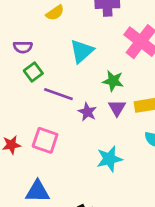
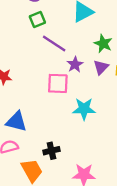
pink square: (45, 140) -> (58, 83), moved, turned -30

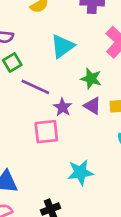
purple triangle: (101, 67) -> (92, 106), turned -35
cyan star: (84, 109) -> (80, 172), moved

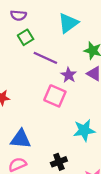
pink square: (46, 132) -> (55, 96), turned 30

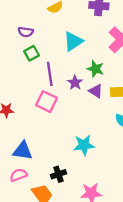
purple line: (45, 58) -> (50, 74), turned 55
purple star: (69, 75) -> (75, 83), moved
pink square: (55, 96) -> (47, 102), moved

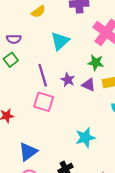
green square: (32, 53) -> (11, 60), moved
green star: (95, 69) -> (96, 63), moved
blue triangle: (23, 151) -> (28, 152), turned -36

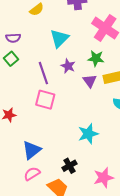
purple star: (68, 80) -> (68, 66), moved
purple triangle: (89, 85) -> (90, 81), turned 32

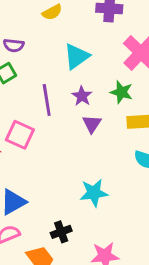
purple triangle: (90, 81) -> (92, 124), moved
pink square: (45, 100) -> (20, 135), moved

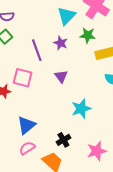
cyan triangle: (76, 56) -> (67, 16), moved
purple triangle: (92, 124) -> (61, 76), moved

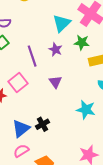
pink square: (23, 78) -> (18, 82), turned 36
cyan star: (81, 109) -> (86, 110), moved, turned 30
black cross: (63, 140) -> (43, 124), moved

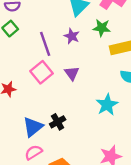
pink square: (18, 82) -> (42, 72), moved
cyan star: (86, 110) -> (107, 105), turned 30

